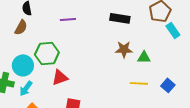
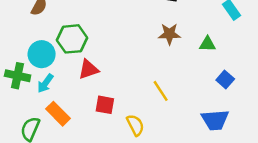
green triangle: (144, 57) -> (207, 44), moved
yellow line: (139, 83) -> (161, 91), moved, turned 54

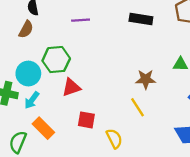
brown star: (169, 34) -> (146, 79), moved

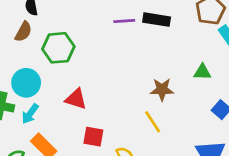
purple line: (81, 20) -> (124, 21), moved
green hexagon: (56, 60) -> (58, 48), moved
red triangle: (71, 87) -> (76, 99), turned 36

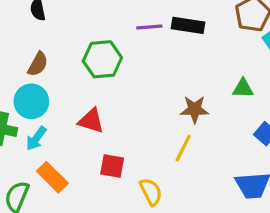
brown semicircle: (23, 32) -> (38, 64), moved
green hexagon: (58, 48) -> (102, 59), moved
yellow line: (153, 122) -> (183, 148), turned 60

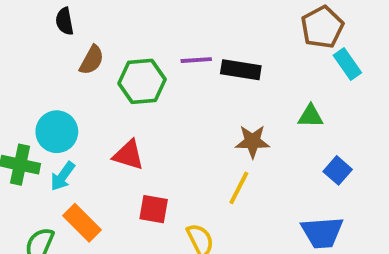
black rectangle: (188, 25) -> (241, 70), moved
purple line: (149, 27) -> (196, 60), moved
brown semicircle: (38, 64) -> (92, 60), moved

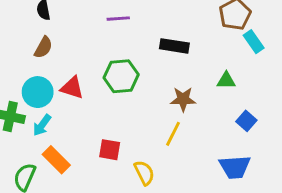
brown semicircle: (92, 60) -> (43, 47), moved
purple line: (196, 60) -> (118, 19), moved
green hexagon: (142, 81) -> (121, 76), moved
red triangle: (128, 155) -> (72, 88), moved

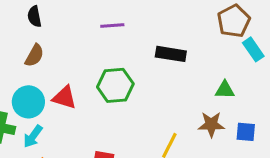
brown star: (183, 99) -> (211, 124), moved
blue square: (246, 121) -> (246, 132), turned -36

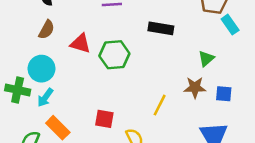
green triangle: (225, 90) -> (206, 59), turned -42
red triangle: (64, 97) -> (80, 43), moved

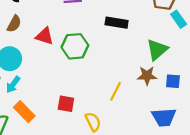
green triangle: (206, 59) -> (157, 50), size x1.5

